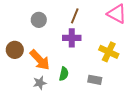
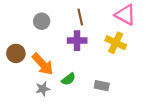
brown line: (75, 16) -> (80, 17), turned -35
yellow cross: (109, 52) -> (116, 43), moved
green semicircle: (64, 74) -> (68, 79), turned 40

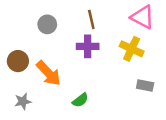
green semicircle: (68, 79) -> (80, 100), moved
gray rectangle: (102, 86) -> (145, 86), moved
gray star: (43, 89) -> (23, 101), moved

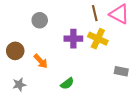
brown line: (91, 19) -> (95, 13), moved
yellow cross: (132, 49) -> (98, 39), moved
orange arrow: (48, 73) -> (41, 61), size x0.7

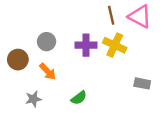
gray circle: (40, 20) -> (47, 42), moved
gray star: (19, 85) -> (33, 99), moved

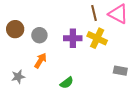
brown circle: (18, 60) -> (15, 29), moved
orange arrow: (48, 71) -> (40, 60), turned -105
gray star: (33, 99) -> (18, 77), moved

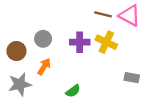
brown line: (94, 13) -> (103, 14), turned -63
brown circle: (15, 29) -> (16, 51), moved
gray star: (18, 77) -> (20, 84), size x1.5

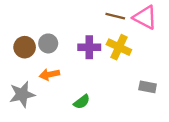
brown circle: (16, 51) -> (25, 47), moved
orange arrow: (44, 67) -> (49, 74), turned -133

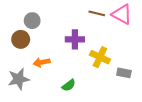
gray circle: (48, 43) -> (32, 21), moved
yellow cross: (119, 47) -> (100, 57), moved

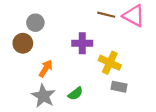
orange arrow: (42, 62) -> (46, 68), turned 133
gray rectangle: (124, 73) -> (119, 87), moved
gray star: (19, 79) -> (43, 96), moved, turned -30

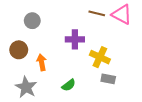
brown circle: (23, 43) -> (19, 50), moved
orange arrow: (46, 68) -> (42, 62), turned -42
gray star: (43, 96) -> (26, 87), moved

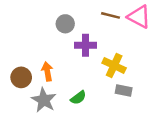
gray circle: (32, 21) -> (65, 24), moved
brown circle: (19, 50) -> (21, 77), moved
gray star: (26, 87) -> (44, 100), moved

